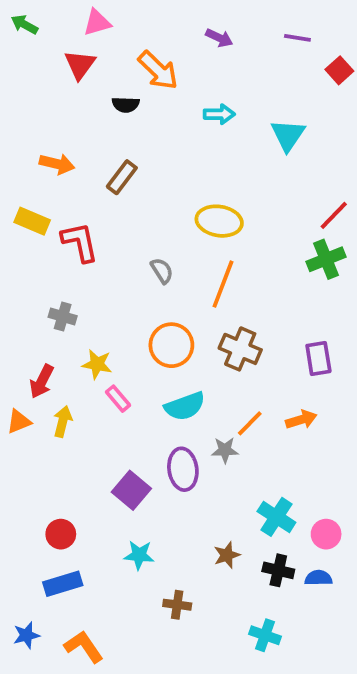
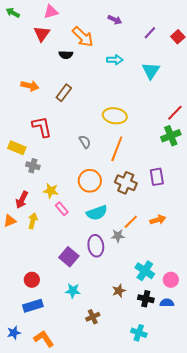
purple line: (297, 38) -> (150, 33), moved, turned -56
yellow rectangle: (32, 221) -> (17, 148), moved
purple rectangle: (318, 358) -> (157, 177), moved
brown cross: (177, 605) -> (93, 317), turned -32

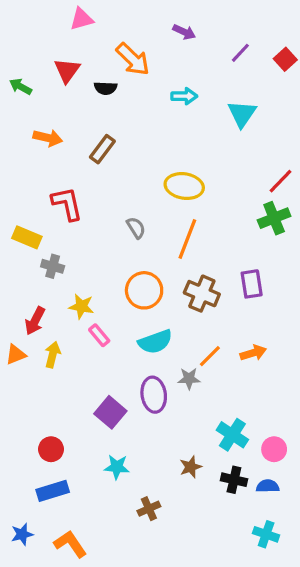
green arrow: (13, 13) -> (21, 87), moved
red triangle: (42, 34) -> (67, 70), moved
cyan cross: (139, 333) -> (266, 534), moved

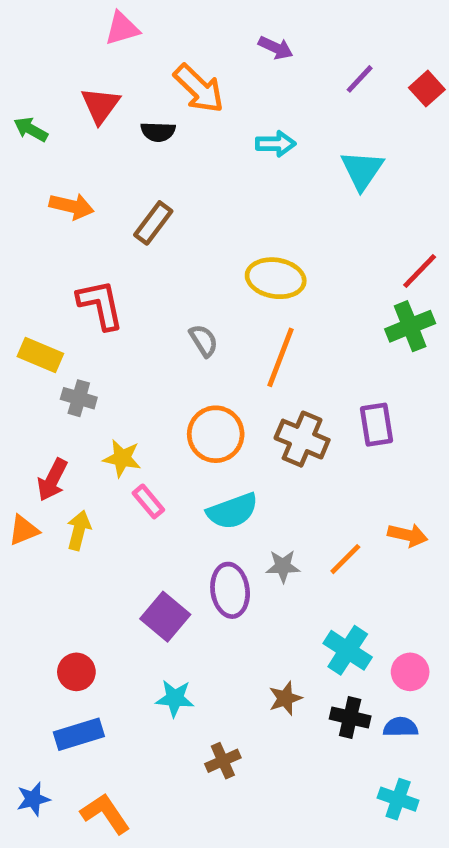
orange arrow: (253, 353) -> (408, 535), moved, turned 30
orange line: (210, 356) -> (345, 559), moved

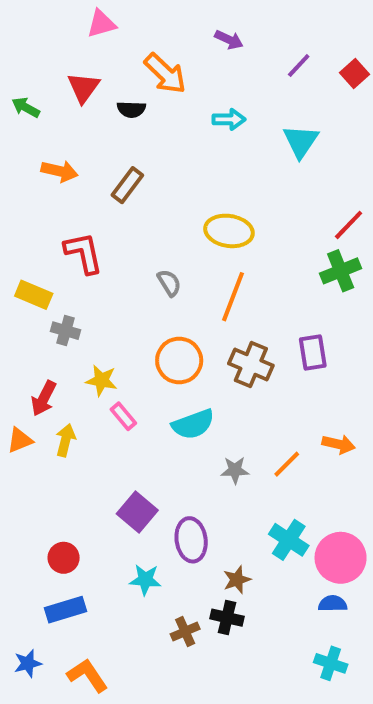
purple ellipse: (230, 590) -> (191, 540), moved
pink circle: (410, 672) -> (341, 558), size x1.6
black cross: (350, 718) -> (227, 618), moved

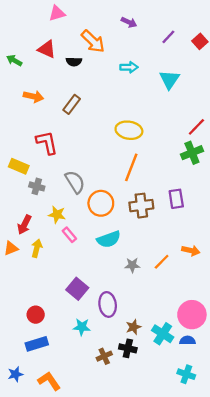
red triangle: (83, 87) -> (47, 49), turned -42
gray semicircle: (169, 283) -> (75, 182), moved, size x1.5
brown cross: (251, 364) -> (141, 206), turned -30
cyan cross: (289, 540) -> (163, 334), moved

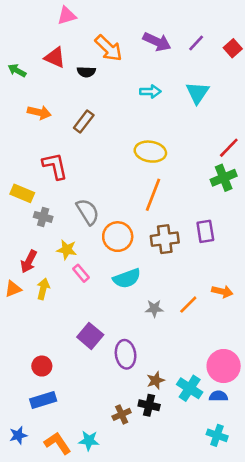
purple arrow: (129, 22) -> (157, 42), moved, size x1.5
cyan arrow: (129, 67) -> (150, 91), moved
cyan star: (82, 327) -> (89, 441), moved

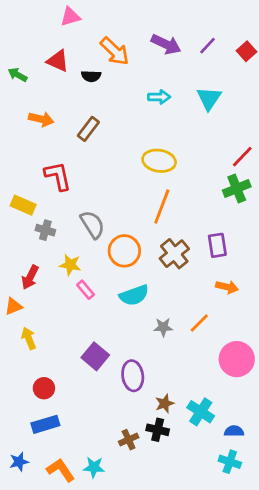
brown cross: (165, 239) -> (174, 254), turned -32
yellow arrow: (43, 289) -> (29, 338), moved, turned -36
orange arrow: (222, 291) -> (227, 287), moved
pink circle: (224, 366) -> (237, 359), moved
blue semicircle: (218, 396) -> (234, 431), moved

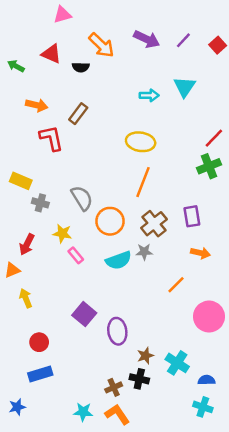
cyan arrow: (159, 97) -> (149, 95), moved
red L-shape: (58, 176) -> (51, 138), moved
gray star: (163, 327) -> (144, 252), moved
orange L-shape: (61, 470) -> (117, 414), moved

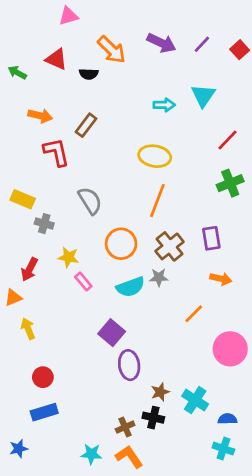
red line: (214, 138) -> (227, 140), moved
gray semicircle: (82, 198) -> (90, 201), moved
purple square: (84, 314) -> (112, 333), moved

